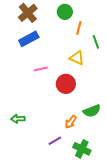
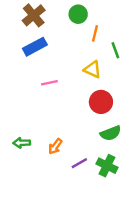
red circle: (66, 84) -> (101, 102), moved
orange arrow: (71, 122) -> (55, 146), moved
purple line: (55, 141) -> (79, 163), moved
green cross: (82, 149) -> (107, 166), moved

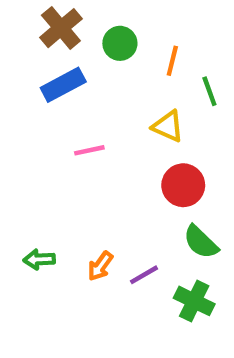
green circle: (78, 14) -> (120, 43), moved
green semicircle: (111, 133) -> (201, 242), turned 65
purple line: (79, 163) -> (144, 275), moved

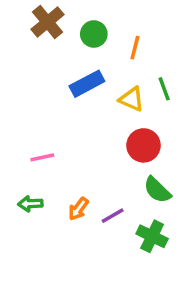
blue rectangle: (63, 85) -> (87, 84), moved
green line: (209, 91) -> (164, 89), moved
pink line: (89, 150) -> (42, 157), moved

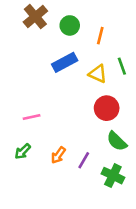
green arrow: (30, 204) -> (23, 151), turned -42
purple line: (113, 216) -> (84, 160), turned -30

